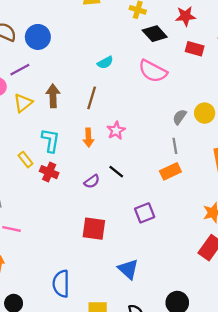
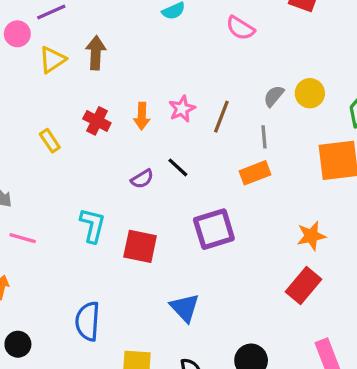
pink semicircle: (153, 71) -> (240, 28), size x0.7
brown line: (92, 98) -> (221, 117), moved
cyan L-shape: (51, 140) -> (92, 225), moved
red cross: (49, 172) -> (97, 121), moved
purple square: (145, 213) -> (214, 229), size x1.4

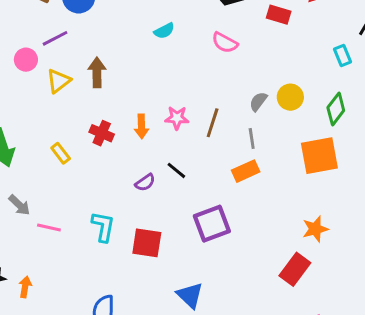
pink star: (182, 109) -> (177, 118), turned 30
orange star: (311, 236) -> (315, 229), moved
pink line: (23, 238) -> (49, 227), moved

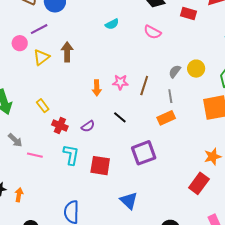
red cross: (102, 133) -> (60, 125), moved
purple semicircle: (145, 183) -> (88, 126), moved

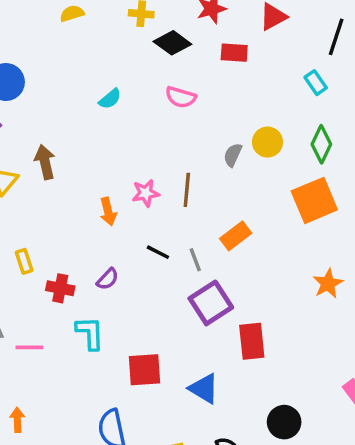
gray line: (170, 96) -> (195, 260), moved
yellow rectangle: (43, 106) -> (24, 261), turned 32
red square: (100, 166) -> (145, 370), moved
red rectangle: (199, 183) -> (252, 341), moved, turned -30

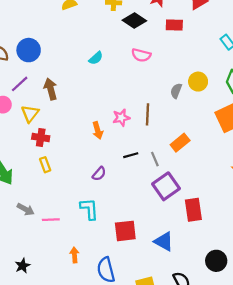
brown arrow: (45, 162) -> (51, 89), moved
black line: (158, 252) -> (131, 155), turned -40
red cross: (60, 288) -> (41, 138), moved
orange arrow: (17, 420) -> (74, 255), moved

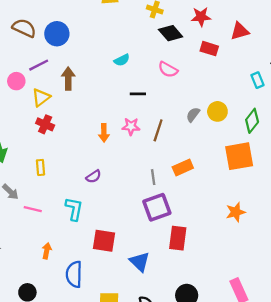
black line: (131, 155) -> (138, 94), moved
yellow rectangle: (45, 165) -> (41, 167), moved

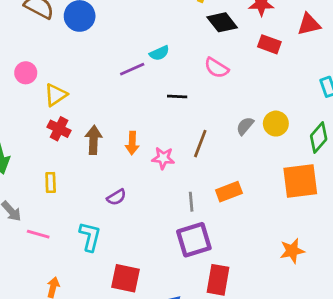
purple line: (39, 65) -> (132, 69), moved
brown arrow: (68, 79) -> (94, 140), moved
pink star: (131, 126) -> (163, 158), moved

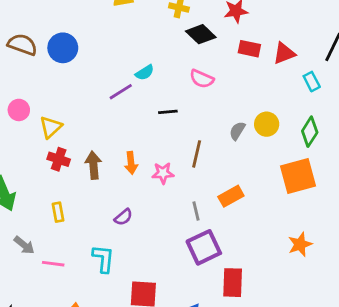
red triangle: (309, 24) -> (284, 53), moved

